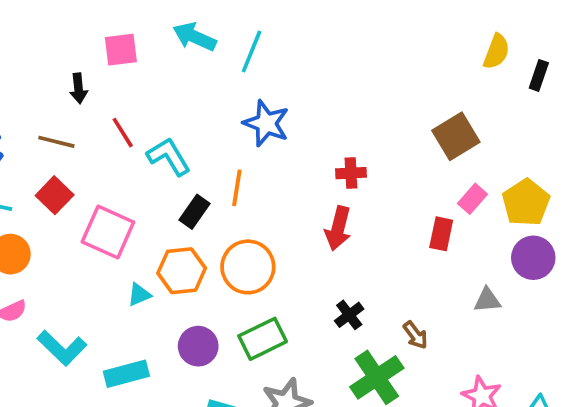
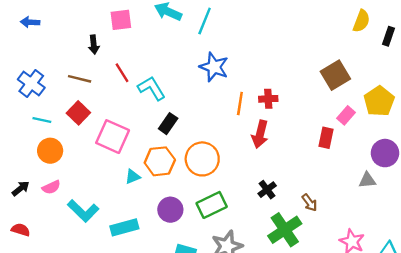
orange line: (237, 188) -> (240, 104), moved
yellow pentagon: (526, 203) -> (379, 101), moved
gray triangle: (487, 300) -> (367, 180), moved

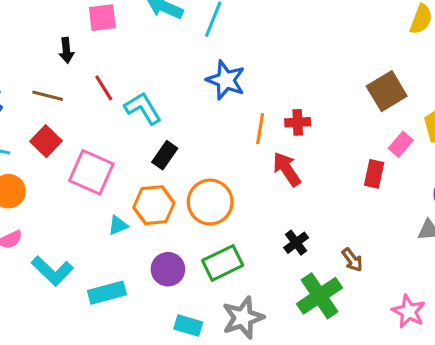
red arrow: (260, 134) -> (287, 169), turned 132

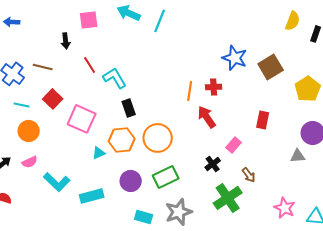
blue star: (226, 80) -> (235, 58), moved
brown line: (48, 96) -> (43, 67), moved
pink rectangle: (401, 144) -> (234, 145), moved
black rectangle: (165, 155) -> (129, 108), turned -54

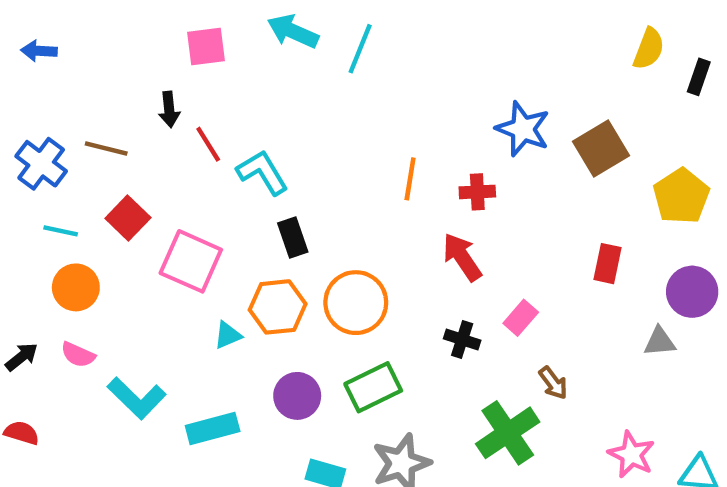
black arrow: (66, 41) -> (169, 109), moved
orange line: (190, 91) -> (410, 179), moved
red rectangle: (263, 120) -> (608, 264), moved
pink semicircle: (30, 162) -> (78, 355), turned 49
black cross: (213, 164) -> (462, 339), moved, turned -35

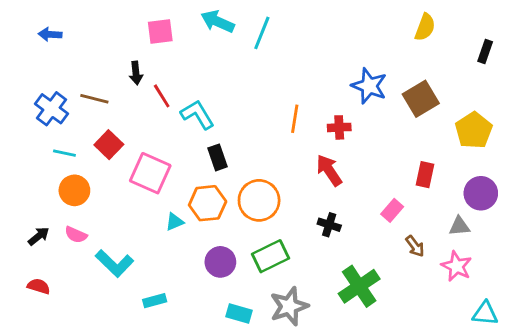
yellow semicircle: (649, 49) -> (425, 27), moved
pink rectangle: (521, 318) -> (392, 210), moved
brown arrow: (553, 383) -> (415, 246), moved
cyan rectangle: (213, 428) -> (155, 301), moved, size x0.7
pink star: (631, 454) -> (456, 266), moved

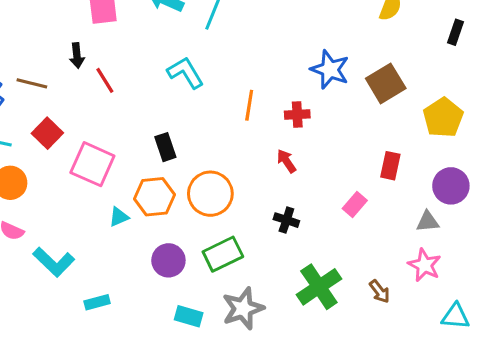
cyan L-shape: (197, 115) -> (186, 73), moved
red arrow: (329, 170) -> (286, 161), size x0.7
brown arrow: (415, 246) -> (380, 291), moved

